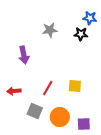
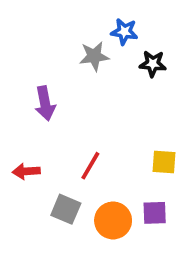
blue star: (90, 18) -> (124, 32), moved
yellow square: (75, 86) -> (164, 162), moved
purple square: (84, 124) -> (155, 213), moved

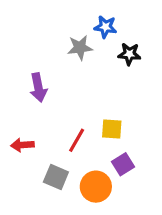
yellow square: (164, 162) -> (112, 129), moved
purple square: (155, 213) -> (123, 164), moved, turned -30

